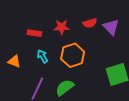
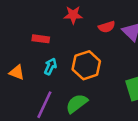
red star: (62, 27) -> (73, 15), moved
cyan arrow: (42, 56) -> (50, 66), turned 56

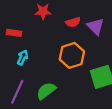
orange hexagon: (86, 65) -> (72, 55), moved

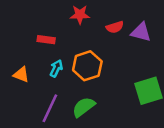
purple triangle: (95, 26) -> (141, 32), turned -30
orange hexagon: (72, 55) -> (87, 66), moved

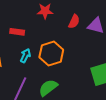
red semicircle: (115, 27) -> (74, 21), turned -48

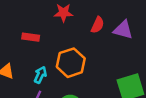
cyan arrow: (25, 56) -> (40, 75), moved

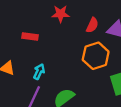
orange hexagon: (71, 63) -> (96, 56), moved

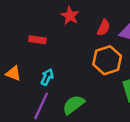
red star: (61, 14) -> (70, 16), turned 30

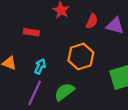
orange hexagon: (107, 60) -> (81, 56), moved

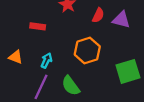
green semicircle: (64, 92) -> (71, 86), turned -90

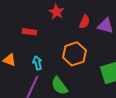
cyan arrow: (46, 60) -> (37, 63), turned -40

